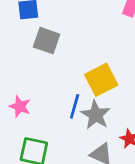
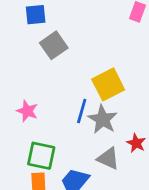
gray square: (47, 41) -> (54, 45), turned 36

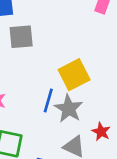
gray square: (54, 45) -> (21, 37), turned 30

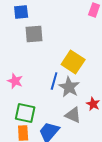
yellow square: (74, 75) -> (73, 62), turned -30

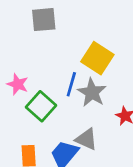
green square: (25, 113) -> (41, 106), moved, turned 30
gray triangle: (73, 115) -> (86, 139), moved

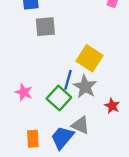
pink star: (18, 84) -> (24, 92), moved
green square: (41, 106) -> (59, 98), moved

